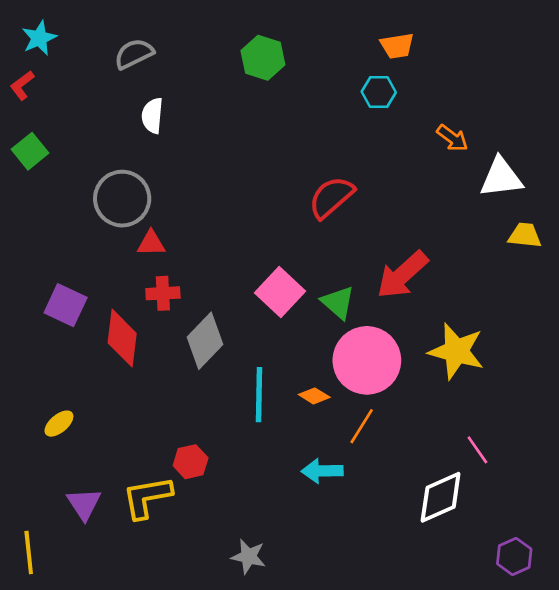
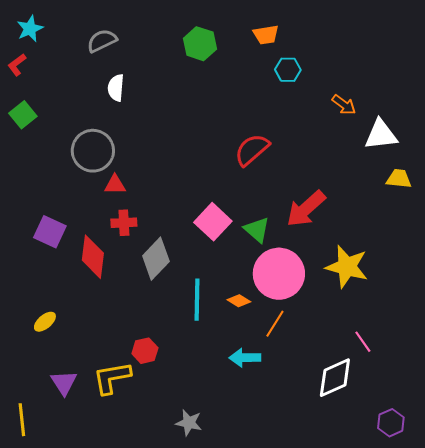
orange trapezoid: (397, 46) -> (266, 35), moved

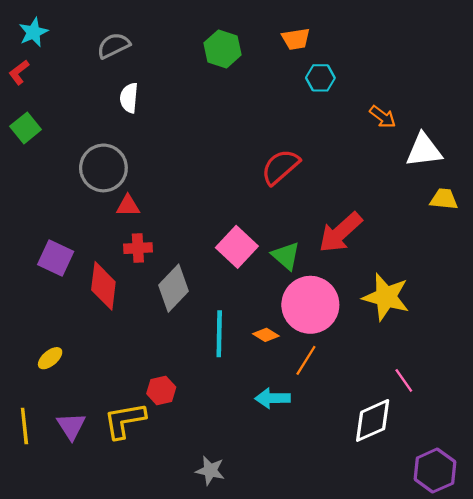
yellow line: (22, 420) -> (24, 426), moved
purple hexagon: (391, 423) -> (435, 471), size x1.4

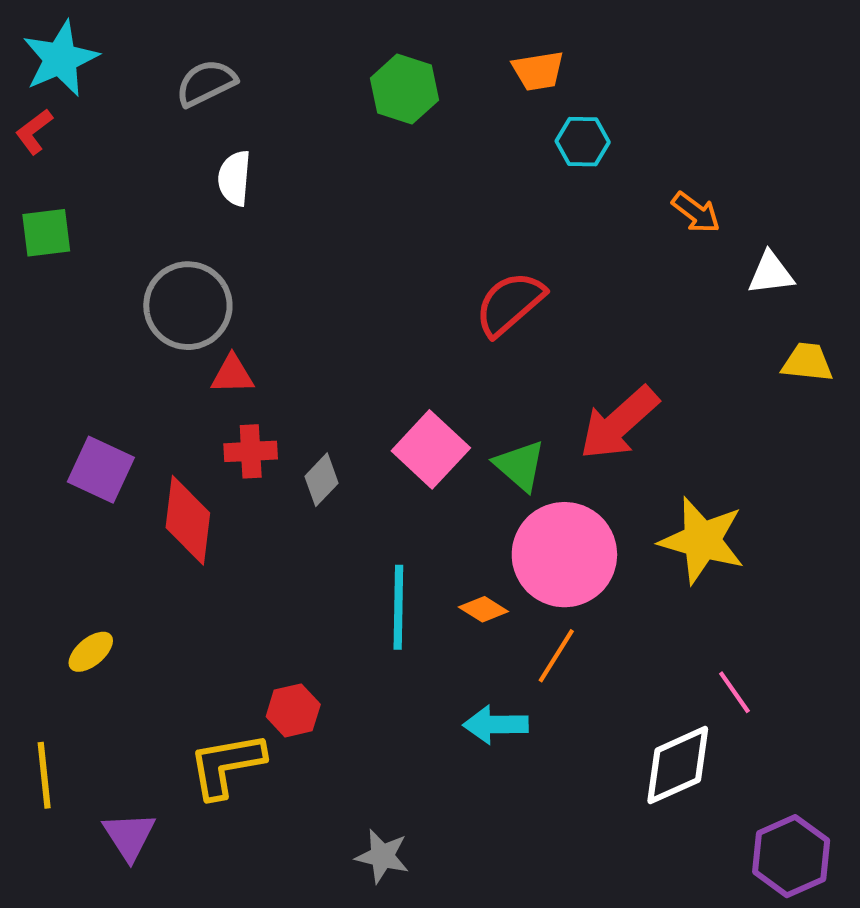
cyan star: (33, 32) -> (60, 59), size x1.4
green square: (26, 128) -> (46, 233), turned 32
white triangle: (424, 150) -> (771, 273), size x0.7
gray diamond: (174, 288) -> (322, 480), moved, size x0.6
purple triangle: (71, 426) -> (129, 836), moved

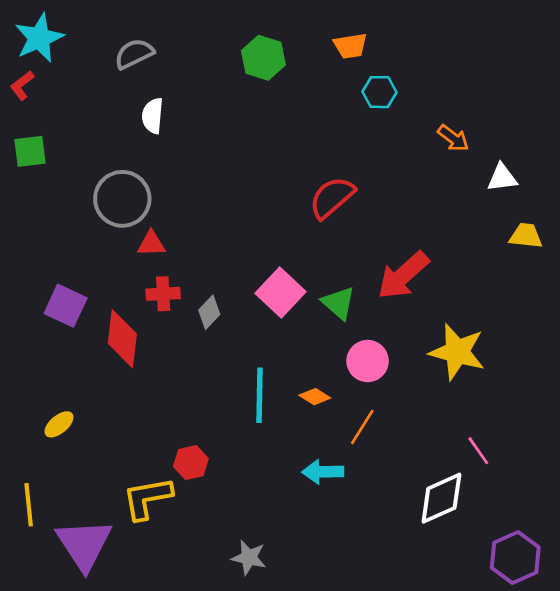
pink circle: (564, 555) -> (368, 361), size x0.6
purple triangle: (129, 836) -> (84, 544), size x1.6

